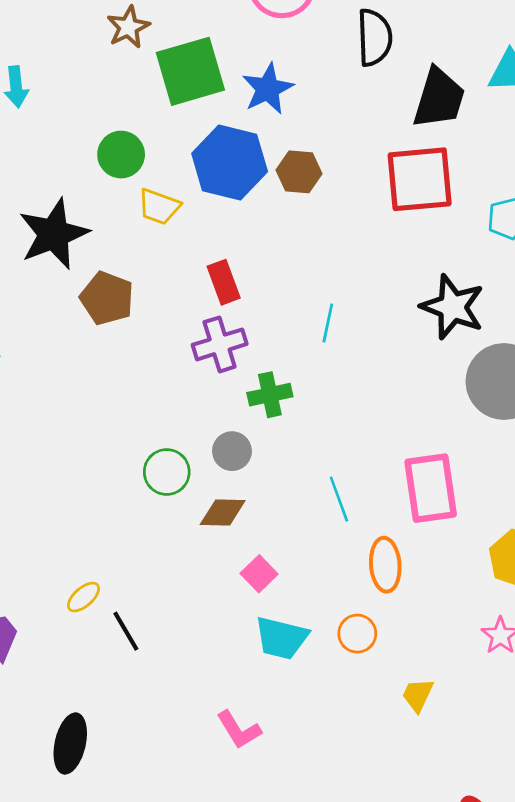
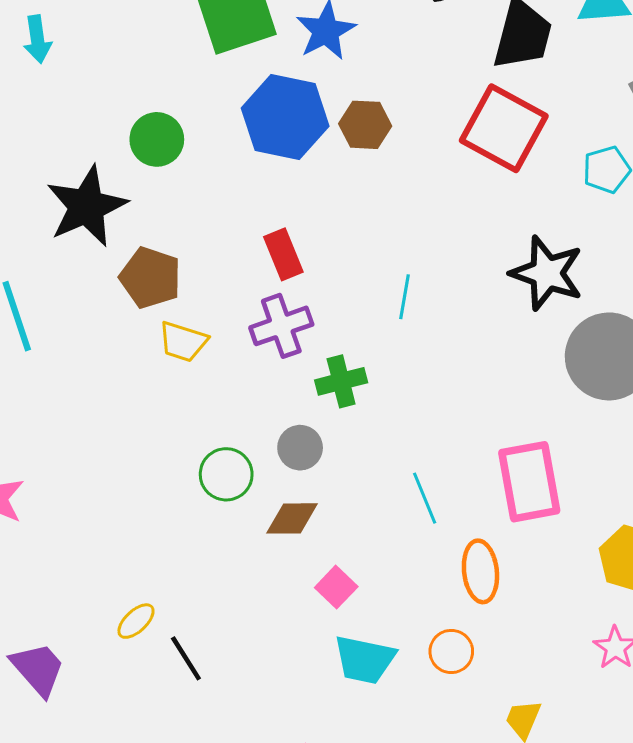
green circle: (121, 155) -> (157, 139), moved
red square: (420, 179) -> (504, 128), turned 36
yellow trapezoid: (159, 207) -> (183, 342), moved

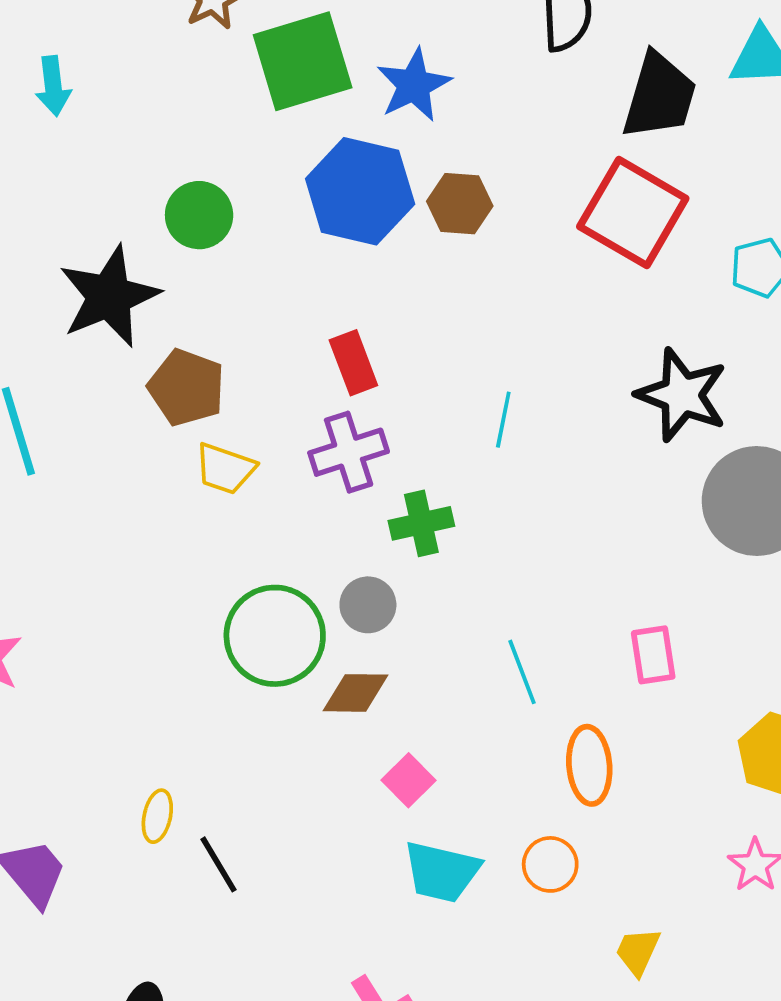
green circle: (226, 474) -> (275, 636), size x1.5
pink rectangle: (529, 482) -> (653, 655), size x0.6
yellow ellipse: (136, 621) -> (157, 816), turned -36

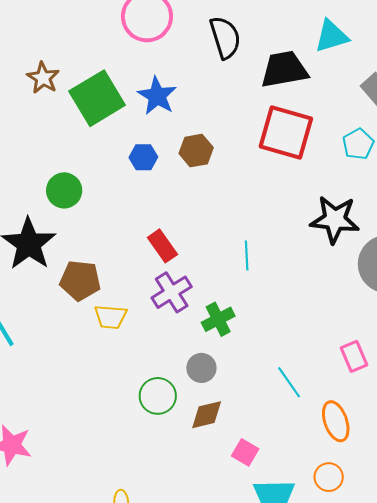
black trapezoid: (659, 96) -> (284, 69), turned -102
blue hexagon: (360, 191) -> (143, 157), size x0.5
green circle: (275, 636) -> (158, 396), size x0.7

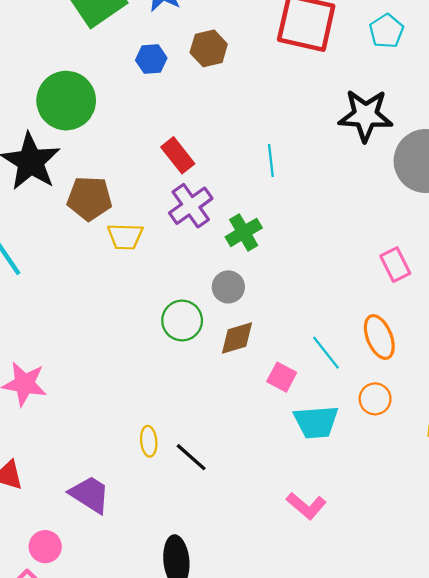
green circle: (64, 190) -> (66, 101), size x1.5
cyan line: (289, 382) -> (326, 353), moved

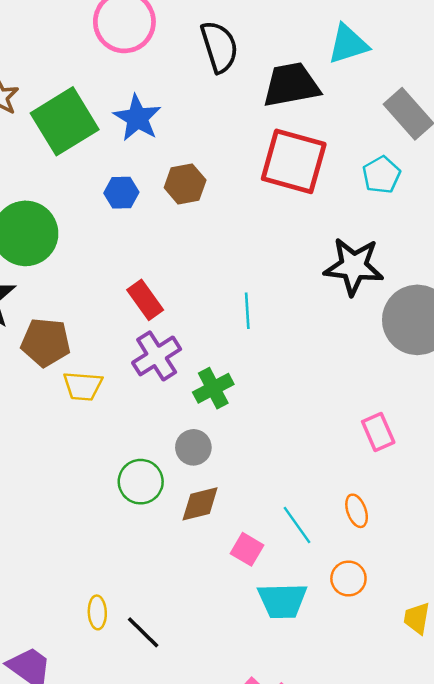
orange ellipse: (379, 337) -> (357, 511), size x0.7

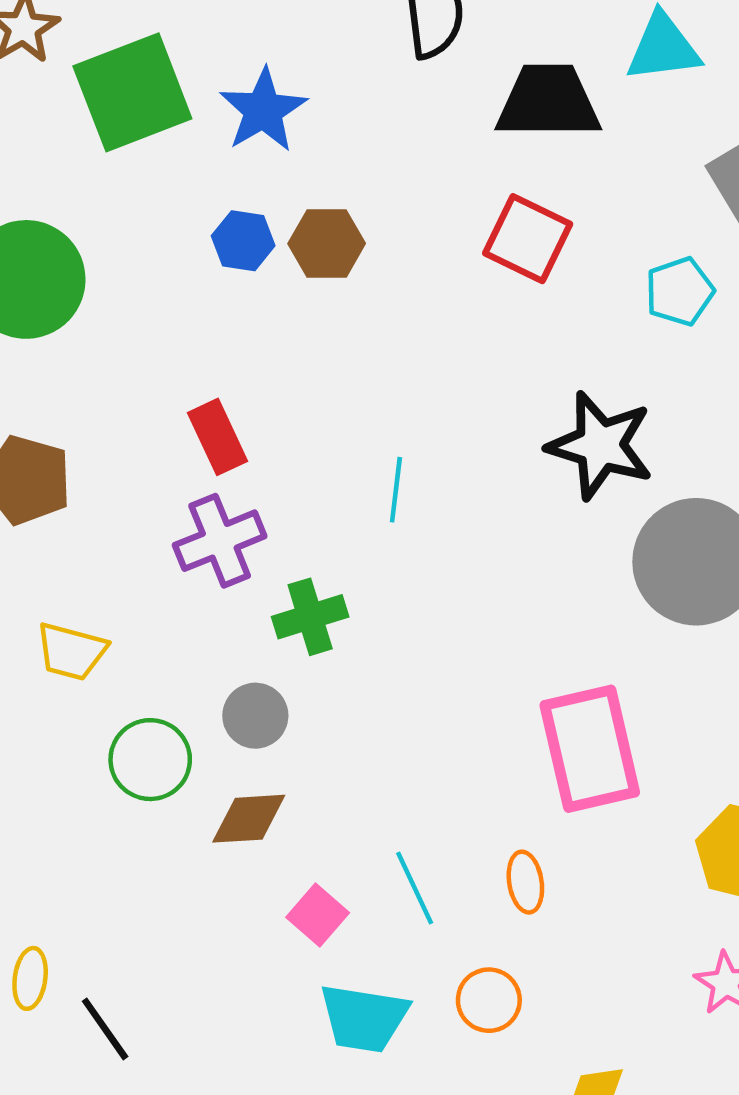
red square: (294, 161) -> (528, 239), size x0.7
blue hexagon: (121, 193) -> (243, 241), moved
yellow trapezoid: (83, 386) -> (71, 651), moved
pink rectangle: (378, 432) -> (590, 749), size x1.8

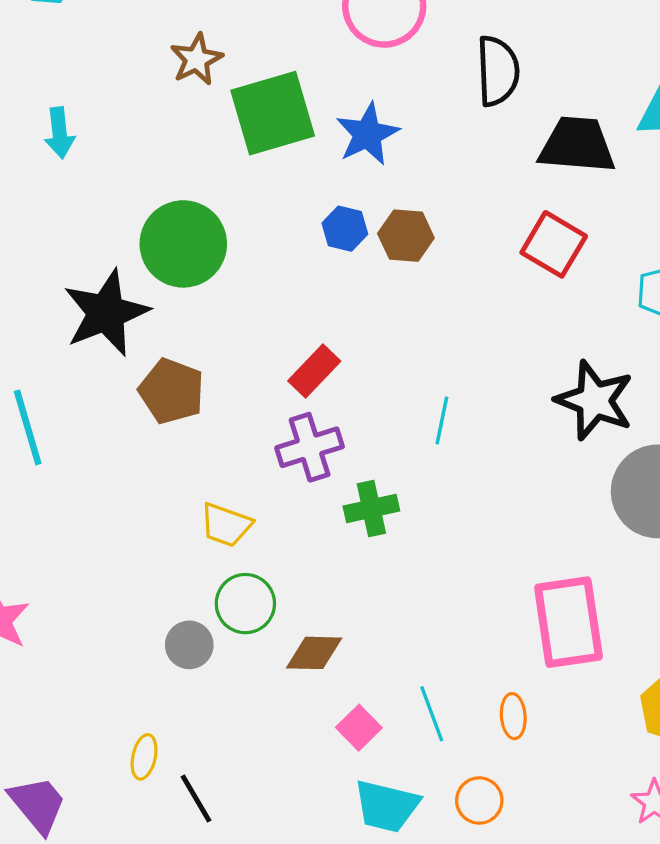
red rectangle: (218, 437) -> (314, 371), turned 64
yellow trapezoid: (71, 651) -> (226, 525), moved
gray circle: (255, 716) -> (189, 645), moved

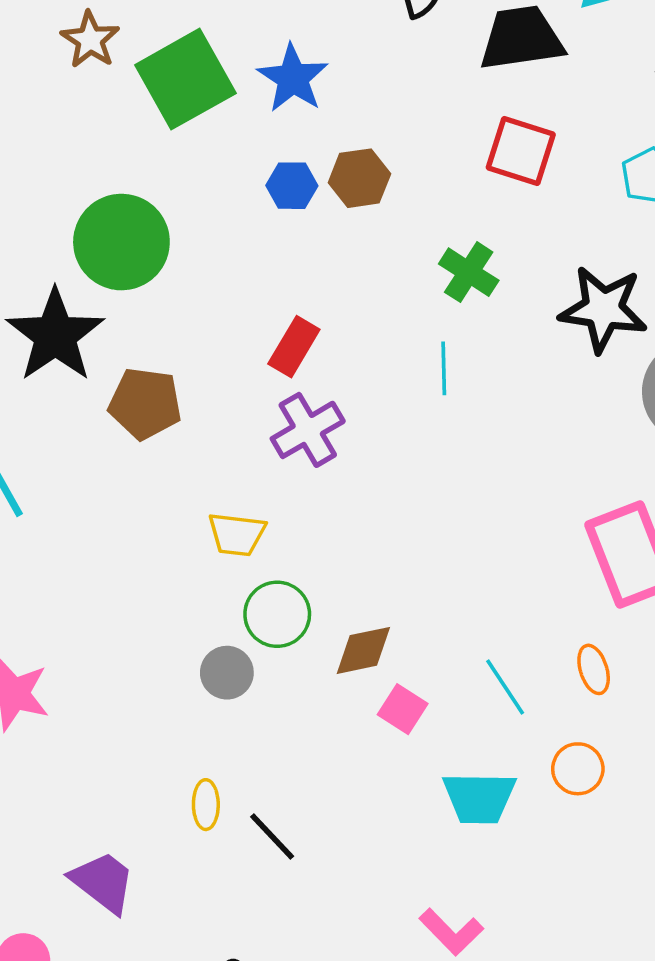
green cross: (371, 508) -> (469, 272), moved, turned -32
pink square: (359, 728) -> (403, 709), moved

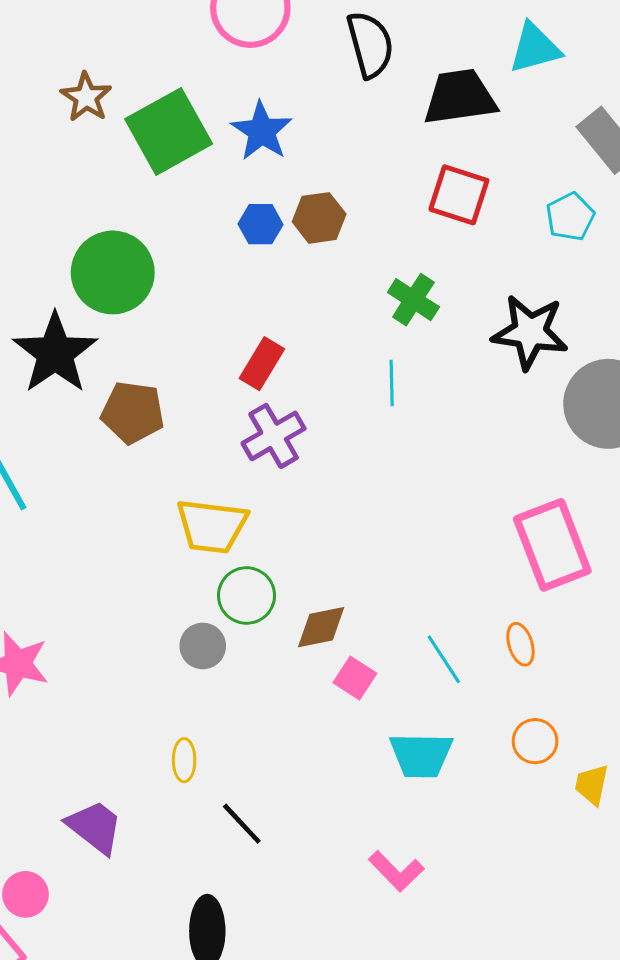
yellow trapezoid: (237, 534) -> (212, 526), size x1.4
orange circle: (578, 769) -> (535, 741), moved
black line: (272, 837) -> (242, 824), moved

